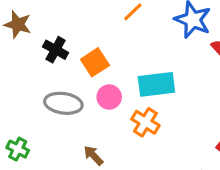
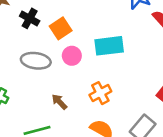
orange cross: (145, 122) -> (100, 93), moved, turned 30

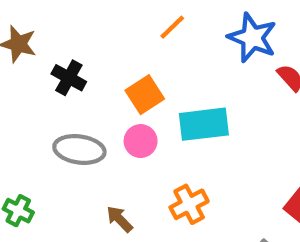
orange square: (61, 28) -> (145, 95), moved

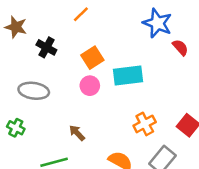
orange line: (172, 27) -> (81, 14), moved
gray ellipse: (79, 149) -> (34, 91), moved
orange cross: (189, 204) -> (145, 124), moved

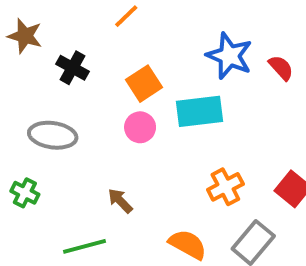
blue star: (157, 23) -> (229, 56), moved

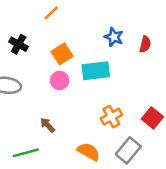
blue star: (229, 56) -> (114, 37), size x0.7
red semicircle: (281, 68) -> (145, 44), turned 56

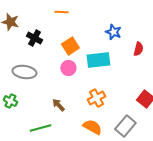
orange line: (51, 13) -> (61, 12), turned 48
red semicircle: (145, 44) -> (138, 49), moved
orange cross: (111, 117) -> (96, 98), moved

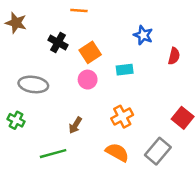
black cross: (34, 38) -> (58, 43), moved
cyan rectangle: (98, 60) -> (125, 70), size x0.6
brown arrow: (58, 105) -> (75, 125), turned -104

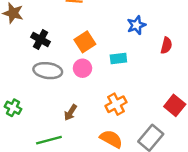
blue star: (143, 35) -> (136, 25), turned 30
black cross: (58, 43) -> (41, 39), moved
gray ellipse: (33, 84) -> (48, 71), moved

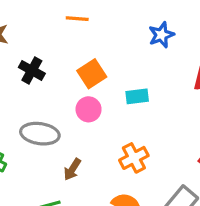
blue star: (136, 25) -> (161, 35), moved
gray ellipse: (48, 71) -> (40, 134), moved

